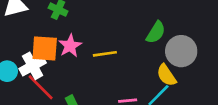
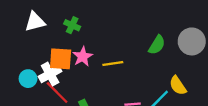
gray circle: (181, 51) -> (192, 41), moved
yellow semicircle: (166, 75) -> (178, 86), moved

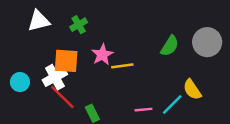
green cross: (72, 25) -> (79, 25), turned 35
pink star: (83, 57) -> (102, 55), moved
cyan circle: (28, 79) -> (20, 82), moved

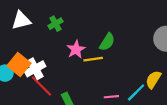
green semicircle: (170, 46) -> (107, 42), moved
orange square: (66, 61) -> (19, 64), moved, turned 35
yellow semicircle: (192, 90) -> (153, 80), turned 66

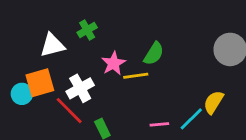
white triangle: (21, 20) -> (52, 45), moved
orange square: (19, 64) -> (40, 83), turned 35
white cross: (35, 69) -> (80, 88), moved

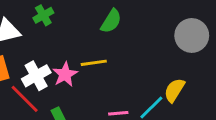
green semicircle: (154, 54) -> (111, 21), moved
pink star: (114, 63) -> (65, 74), moved

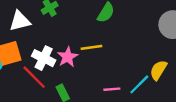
white cross: (36, 76) -> (44, 58), turned -35

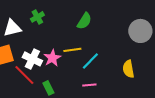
yellow semicircle: (158, 70) -> (128, 69), turned -42
cyan line: (139, 84) -> (90, 61), moved

